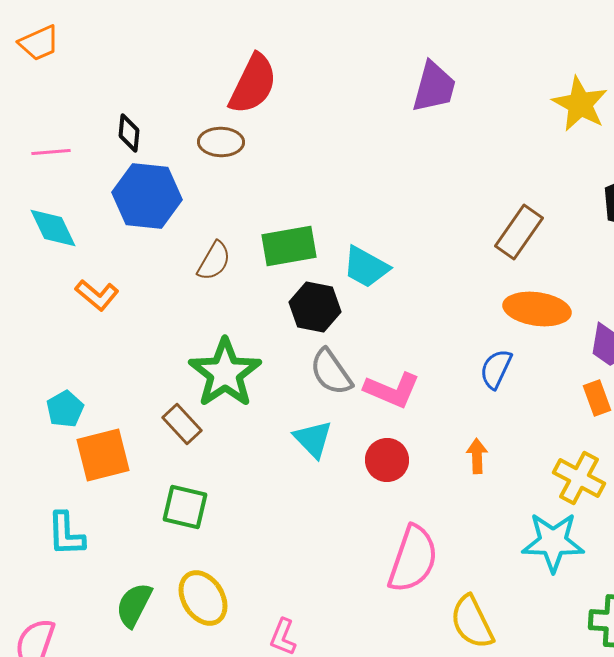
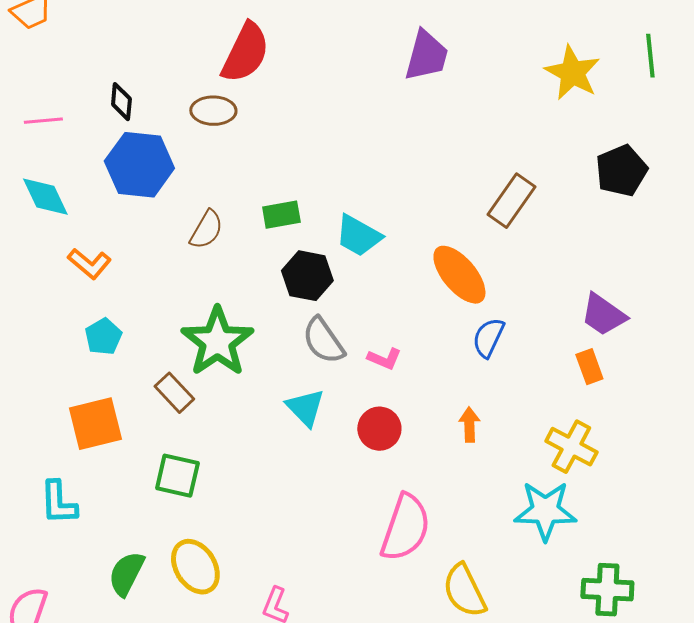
green rectangle: (289, 246) -> (281, 215), size x0.7
orange ellipse: (537, 309) -> (459, 275), moved, turned 42
pink L-shape: (392, 390) -> (384, 359), size x0.6
cyan pentagon: (65, 409) -> (103, 337), moved

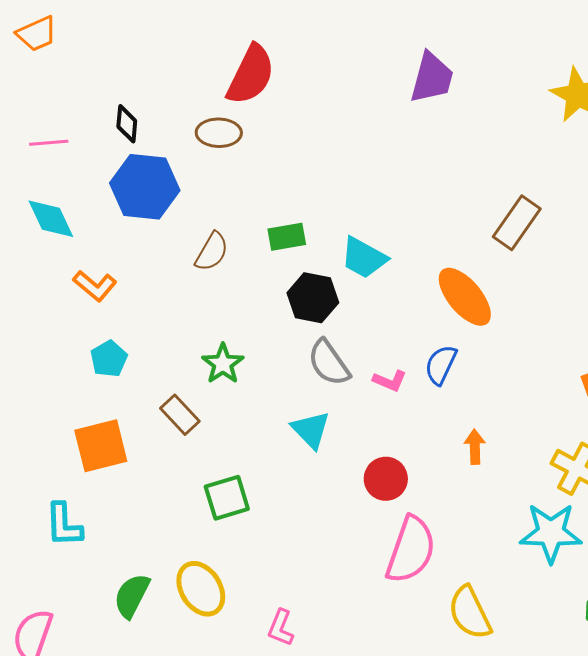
blue semicircle: (488, 338) -> (441, 365), moved
green star: (217, 342) -> (223, 364), size x0.6
red circle: (379, 429) -> (386, 479), moved
green square: (177, 476) -> (227, 498), moved, turned -30

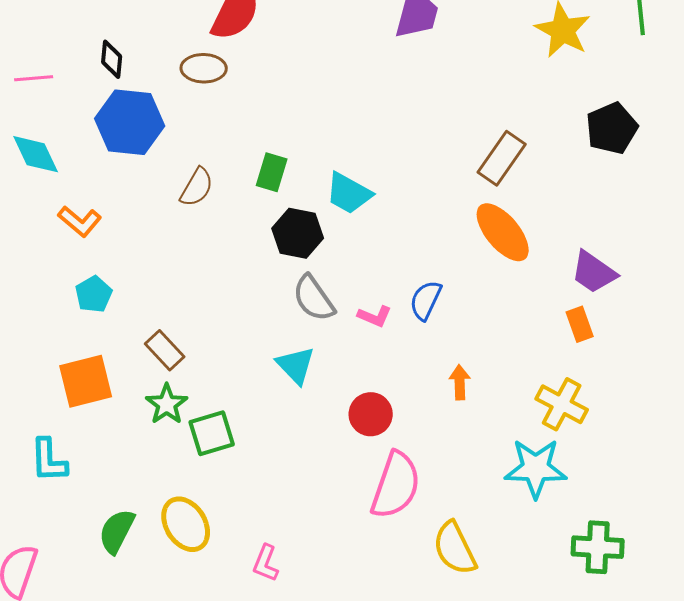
green rectangle: (287, 237) -> (272, 172), turned -63
orange ellipse: (465, 297) -> (503, 232), moved
green star: (223, 364) -> (167, 404), moved

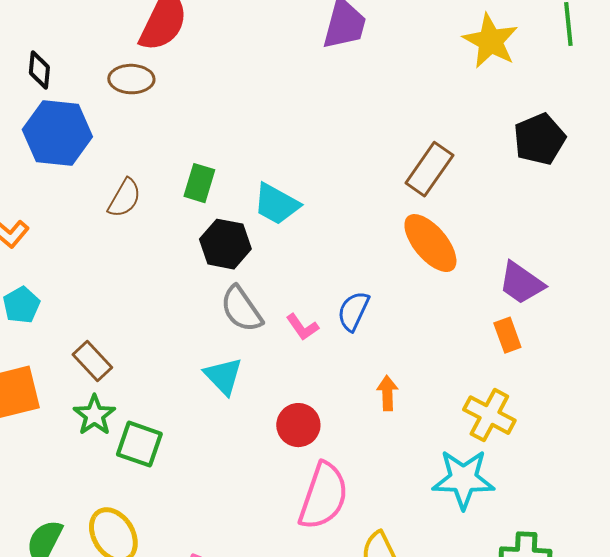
pink L-shape: (375, 316) -> (302, 327), turned 32
green square: (212, 433) -> (139, 444), turned 36

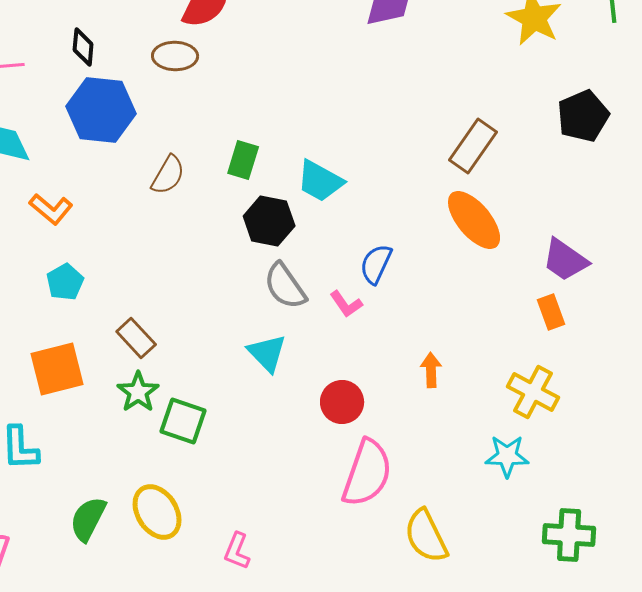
blue semicircle: (353, 311) -> (376, 264), moved
cyan star: (463, 479) -> (507, 456), size x0.7

